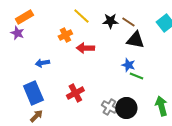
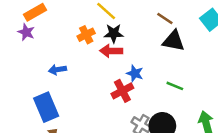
black star: (110, 21) -> (114, 33), moved
blue star: (128, 65) -> (135, 73), moved
red cross: (75, 93) -> (122, 91), moved

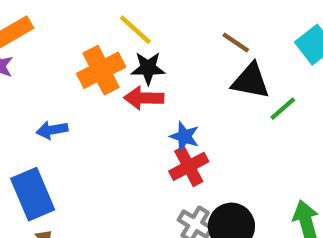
orange cross: (86, 35) -> (101, 70), size x1.5
green line: (175, 86) -> (283, 109), moved, turned -63
red cross: (122, 91) -> (189, 166), moved

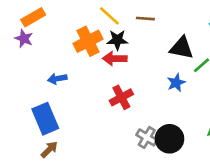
brown line: (236, 42) -> (145, 19), moved, turned -30
blue star: (184, 136) -> (176, 83), moved, turned 30
red cross: (189, 166) -> (121, 97), moved

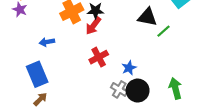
red arrow: (115, 59) -> (93, 26), turned -54
blue star: (176, 83) -> (129, 68), moved

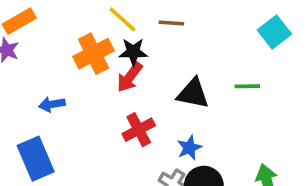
black triangle: (147, 17) -> (193, 93), moved
green line: (163, 31) -> (247, 86), turned 40

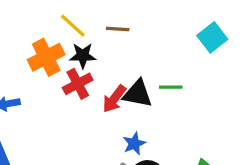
red arrow: (130, 77) -> (114, 99), moved
green line: (247, 86) -> (171, 87), moved
red cross: (139, 130) -> (78, 84), moved

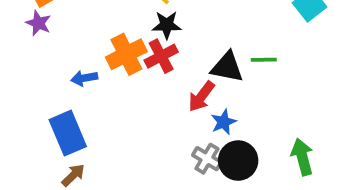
orange cross: (46, 57) -> (126, 54), moved
red arrow: (114, 99) -> (201, 96), moved

